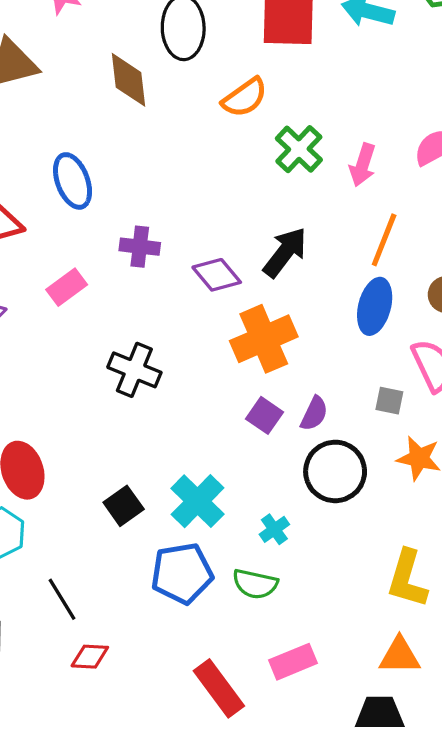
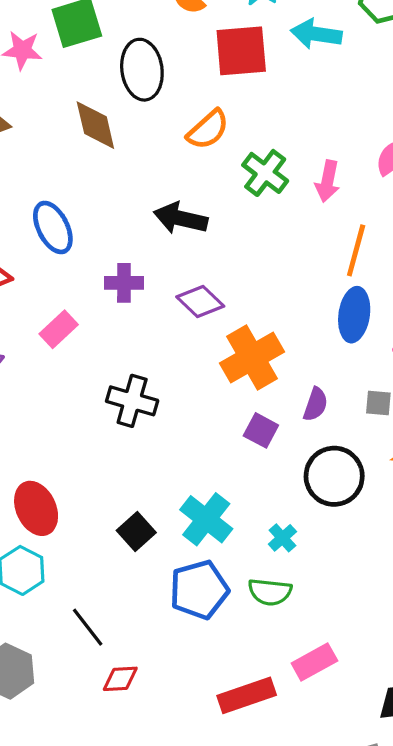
black arrow: (285, 252) -> (181, 218), moved, turned -108
purple semicircle: (314, 414) -> (315, 404), moved
red rectangle: (219, 688) -> (247, 695), turned -66

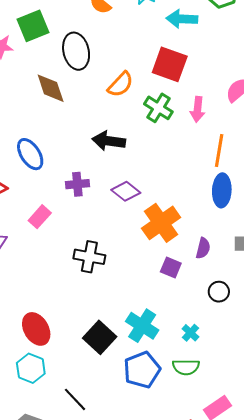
red square: (241, 51) -> (170, 64), moved, turned 30
black circle: (334, 476) -> (219, 292), size x0.6
black square: (136, 532) -> (100, 337), size x1.4

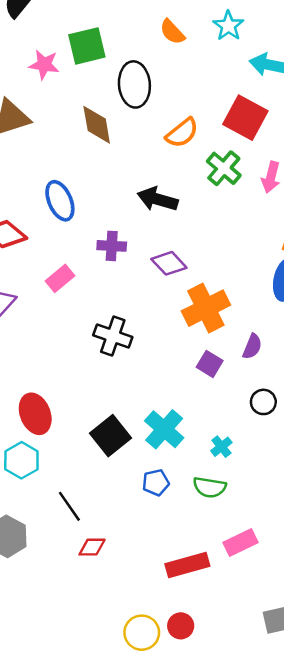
blue pentagon: (142, 370) -> (156, 483), size x0.6

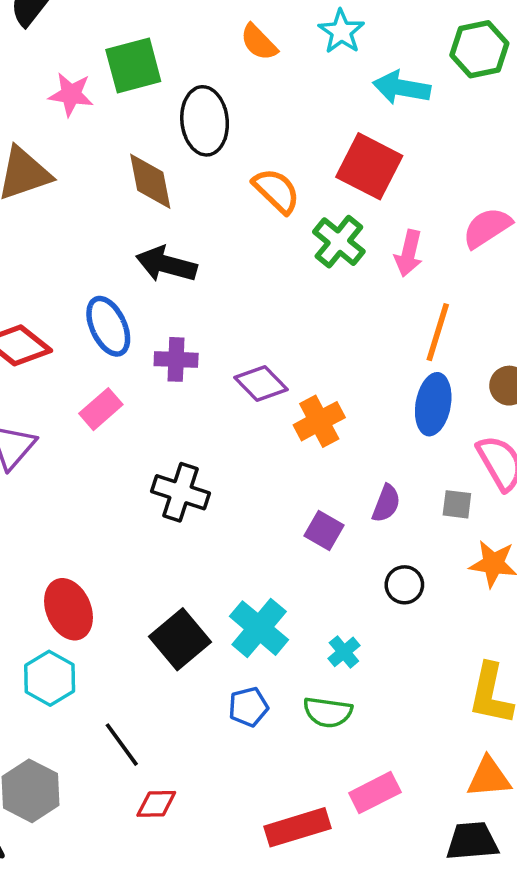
orange semicircle: (182, 133) -> (276, 191), turned -96
black arrow: (158, 199) -> (166, 264), moved
blue ellipse: (60, 201) -> (108, 326), moved
orange cross: (206, 308) -> (319, 421), moved, size x0.7

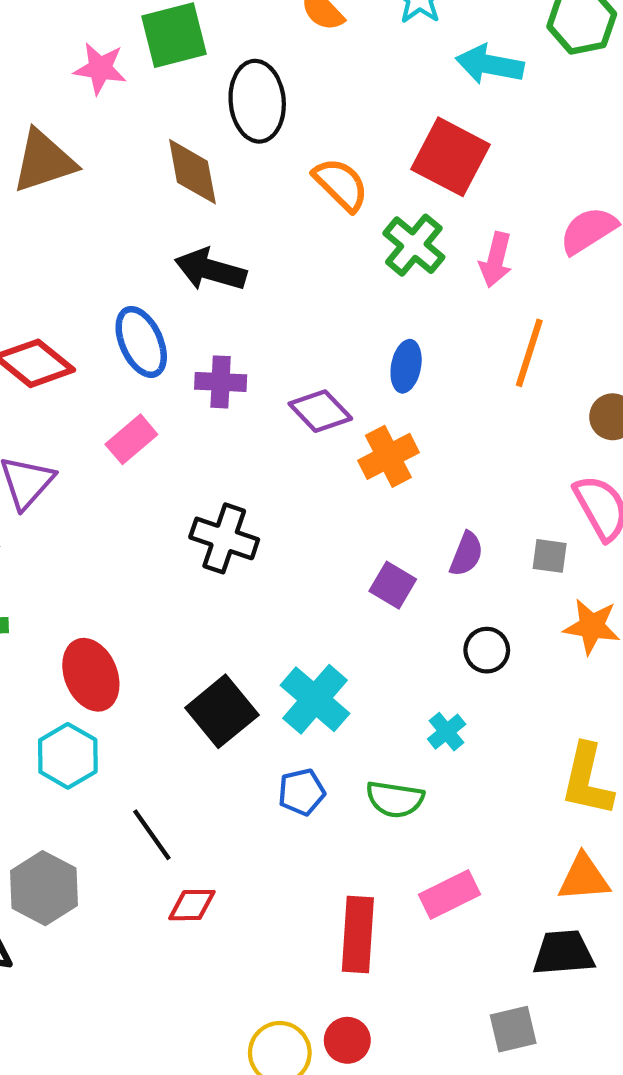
blue ellipse: (433, 404) -> (406, 366), moved, size x0.7
cyan cross: (344, 652) -> (447, 732), moved
red rectangle: (297, 827) -> (358, 934), turned -70

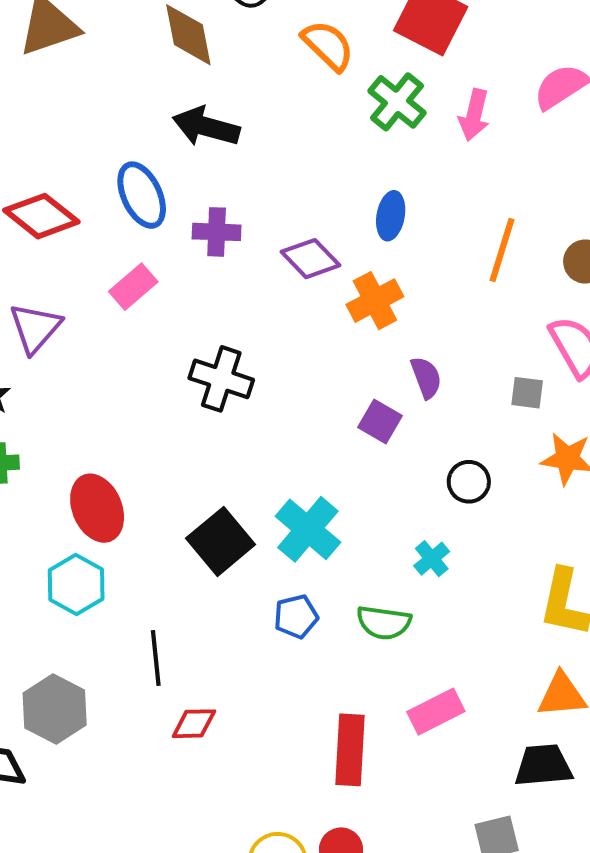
orange line: (529, 353) -> (502, 250), moved
purple semicircle: (466, 554) -> (426, 377), moved, turned -42
black line: (152, 835) -> (156, 658), turned 30

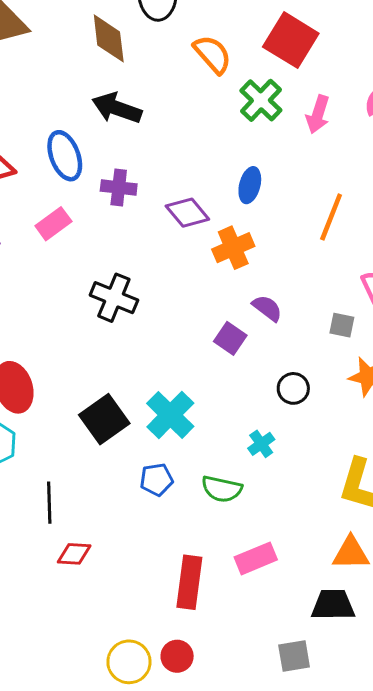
purple semicircle: (426, 377) -> (267, 308), turned -36

